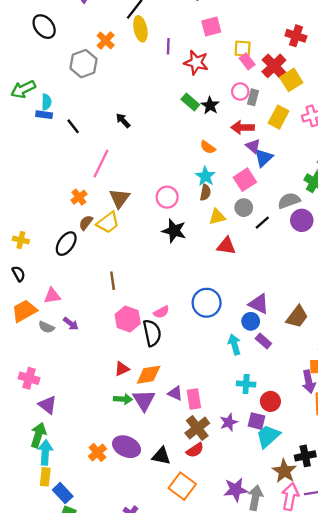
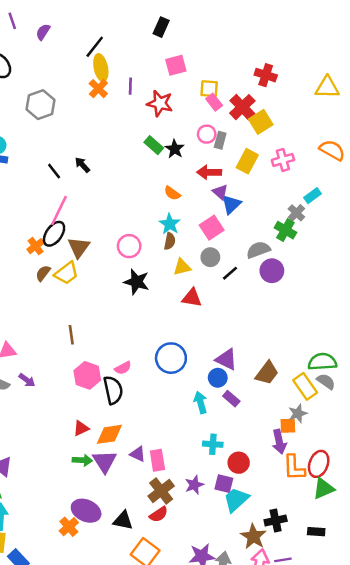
orange cross: (106, 40) -> (98, 89), moved
black line: (73, 126) -> (54, 171), moved
black ellipse: (66, 244) -> (54, 234), moved
orange cross: (97, 452) -> (69, 527), moved

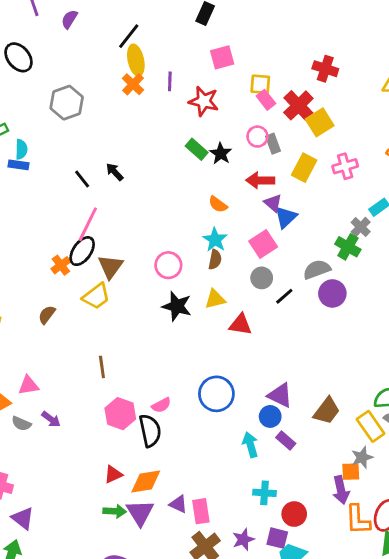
gray rectangle: (220, 140) -> (273, 144), turned -35
yellow triangle: (182, 267) -> (215, 299), moved
brown semicircle: (43, 273) -> (47, 315), moved

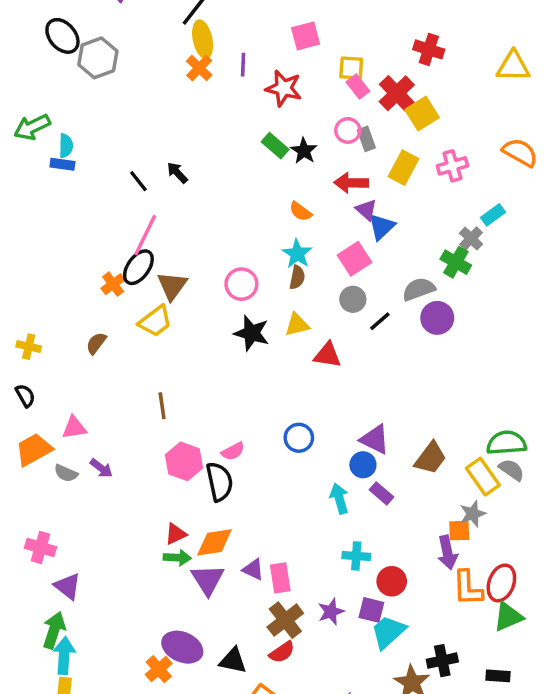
gray hexagon: (67, 103) -> (98, 58), moved
blue circle: (216, 394) -> (299, 438), size x0.7
green arrow: (115, 511) -> (177, 558), moved

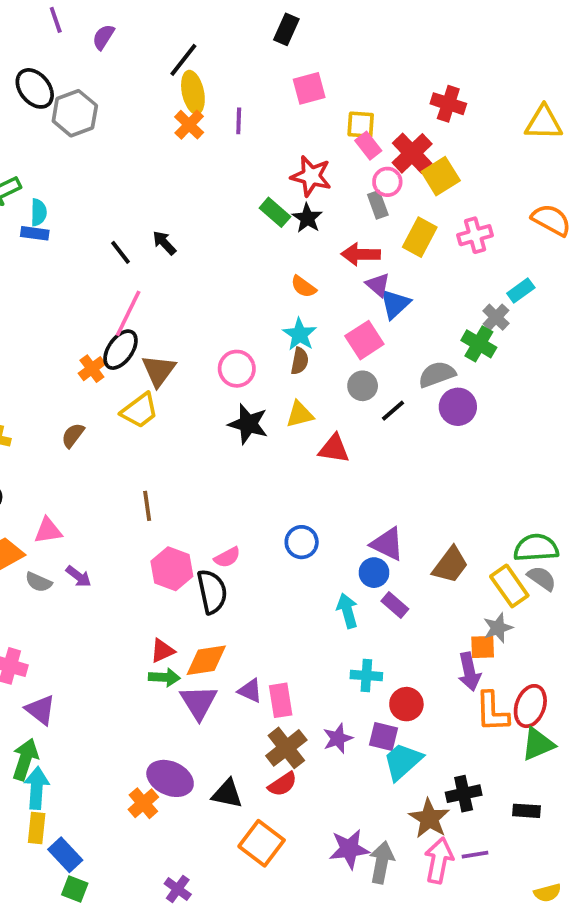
red star: (284, 88) -> (311, 176), moved
pink circle: (348, 130) -> (387, 182), moved

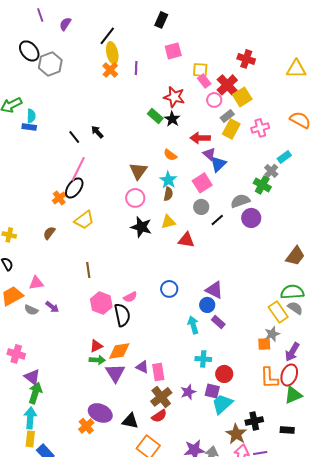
gray rectangle: (378, 205) -> (227, 116), moved, turned 72
brown triangle: (159, 371) -> (138, 171), moved
brown trapezoid: (450, 565) -> (295, 256), moved
purple arrow: (469, 672) -> (292, 352), moved, turned 42
green arrow: (25, 759) -> (35, 393), moved

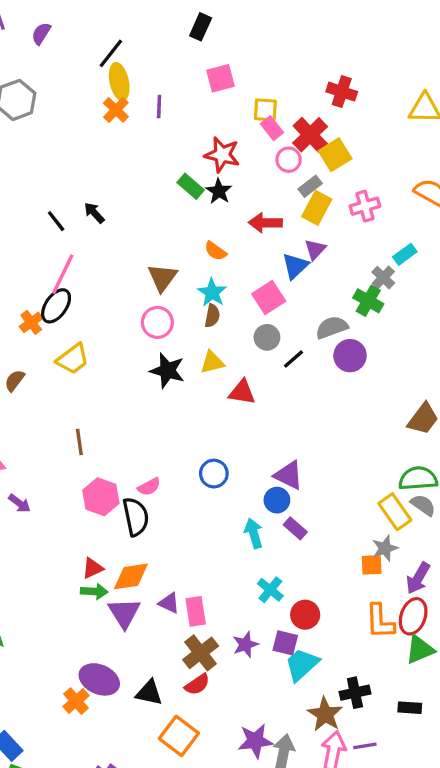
purple triangle: (209, 154) -> (315, 249), moved, turned 32
cyan cross: (203, 359) -> (270, 590), turned 35

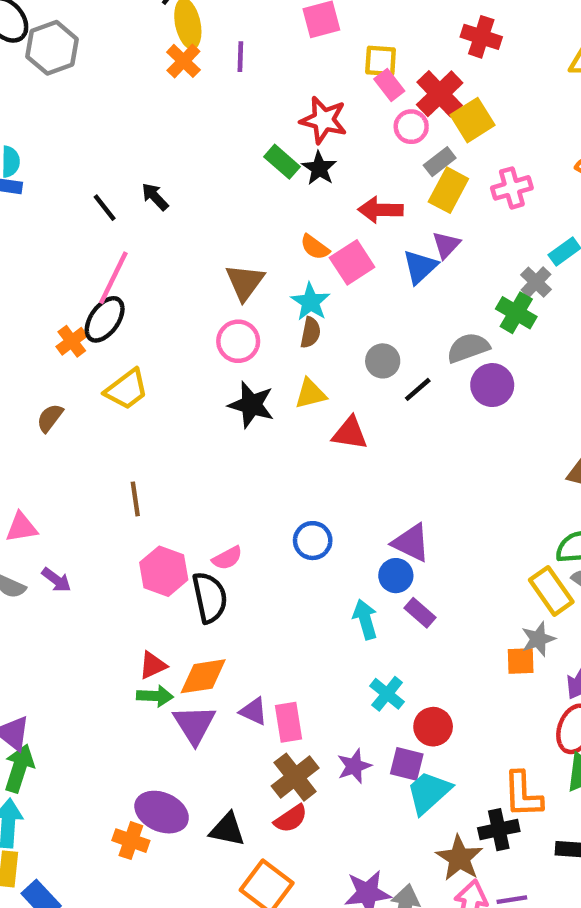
pink square: (269, 297) -> (352, 262), moved
orange L-shape: (380, 621) -> (523, 795), moved
orange cross: (76, 701) -> (131, 841), turned -30

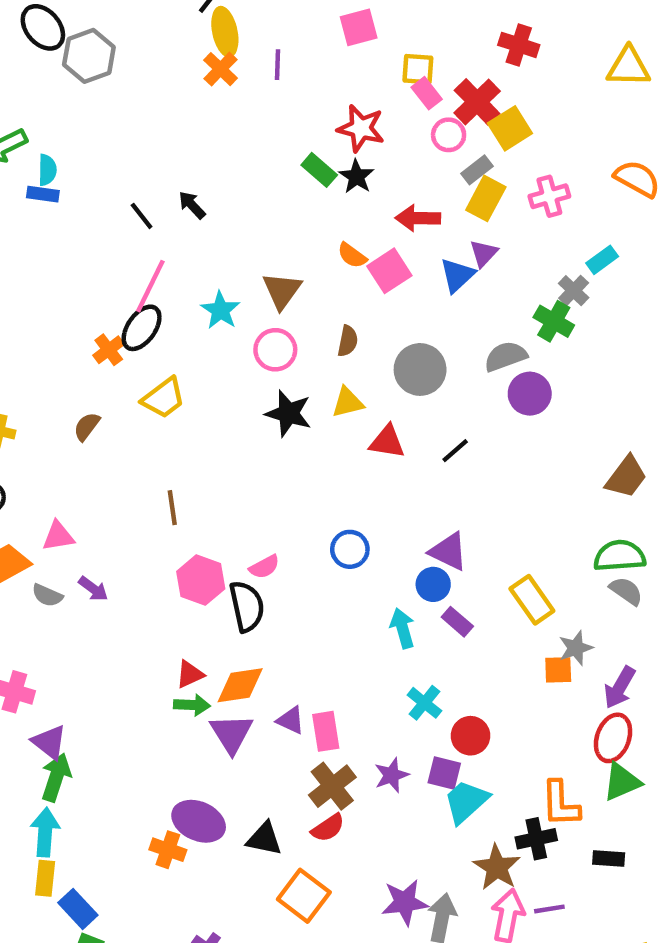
cyan star: (310, 302) -> (220, 310), moved
gray circle: (383, 361) -> (420, 369), size x1.5
black line: (418, 389) -> (455, 451), moved
yellow rectangle: (551, 591) -> (532, 600), moved

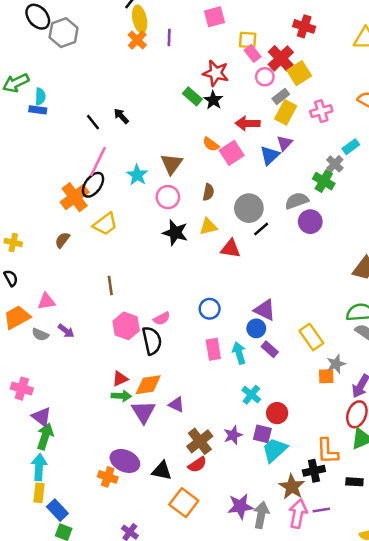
orange cross: (109, 350) -> (75, 197), size x1.6
black line: (455, 451) -> (261, 229), moved
pink rectangle: (326, 731) -> (213, 349), moved

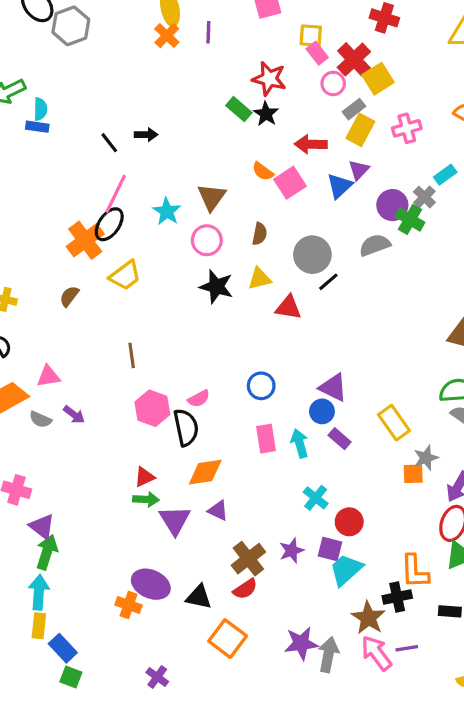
black arrow: (121, 116) -> (146, 135), turned 133
purple circle: (310, 222) -> (392, 205), moved
orange diamond: (148, 385) -> (205, 472), moved
pink arrow: (298, 514) -> (376, 653), turned -48

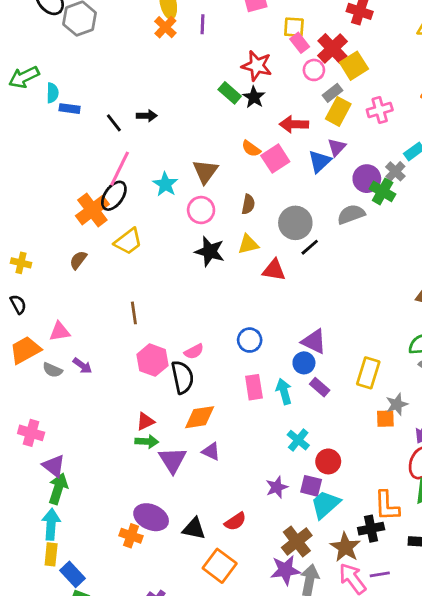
blue rectangle: (37, 127) -> (70, 109), moved
yellow rectangle: (394, 423) -> (368, 373), turned 52
brown cross: (248, 559) -> (297, 541), moved

